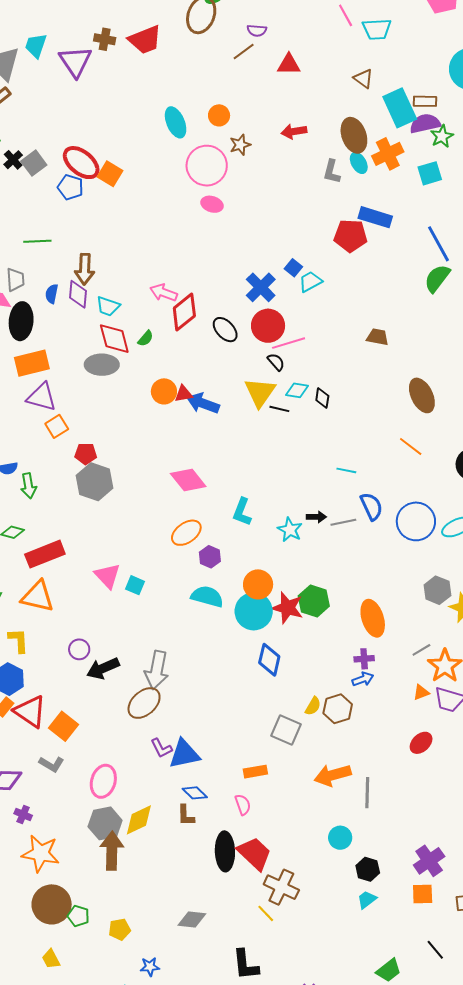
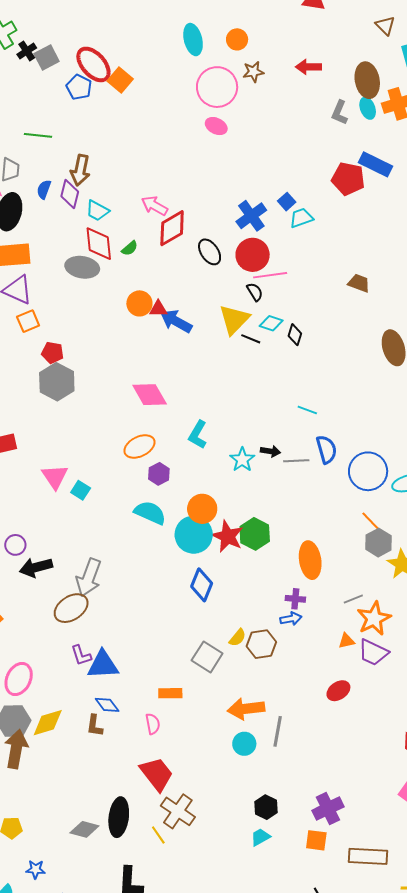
orange line: (411, 446) -> (372, 522), moved
cyan circle: (340, 838) -> (244, 744), moved
black ellipse: (225, 851) -> (119, 817), moved

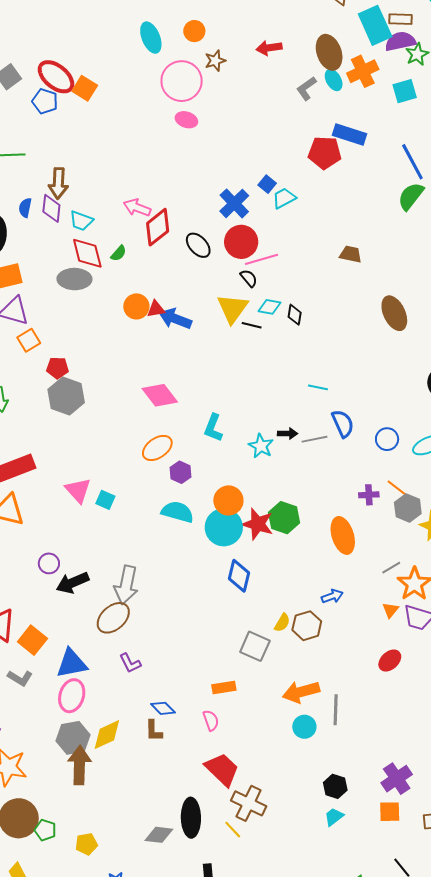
gray L-shape: (340, 113) -> (306, 88), turned 40
blue circle: (368, 471) -> (387, 439), size x0.6
purple cross: (295, 599) -> (369, 495), moved
orange triangle: (346, 641) -> (390, 610), turned -30
blue triangle: (103, 665) -> (72, 663), moved

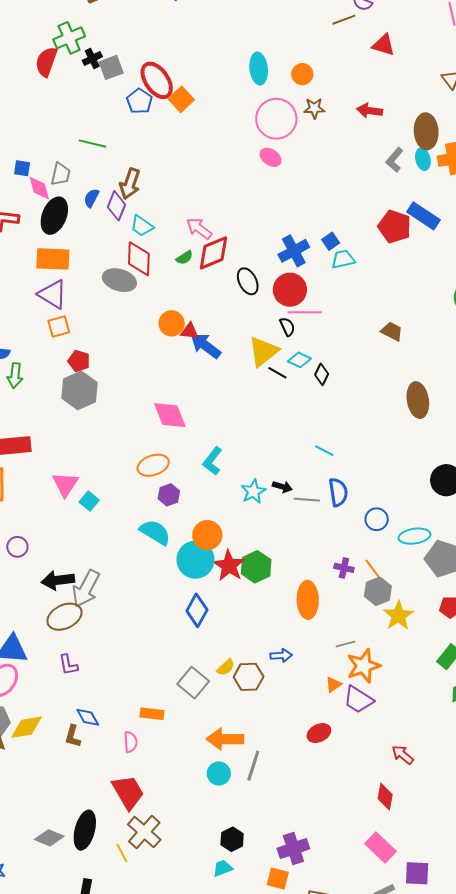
gray L-shape: (306, 88) -> (395, 160), turned -30
green semicircle: (119, 253) -> (185, 258), moved
black arrow: (73, 583) -> (58, 580), moved

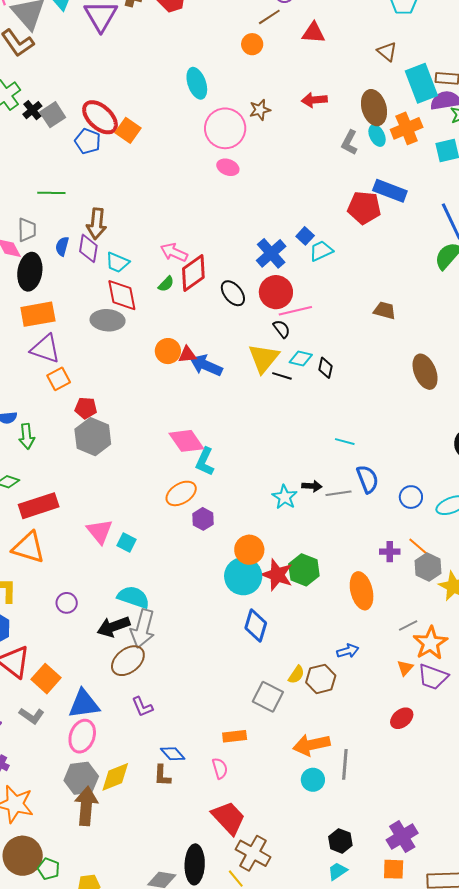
orange circle: (302, 74) -> (252, 44), moved
cyan L-shape: (212, 461) -> (205, 462), moved
cyan semicircle: (155, 532) -> (133, 597), moved

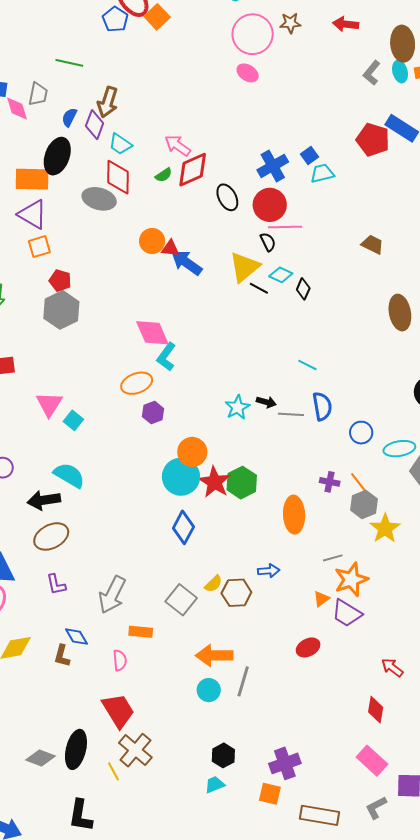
black ellipse: (30, 272) -> (57, 156), moved
gray arrow: (143, 629) -> (112, 595), moved

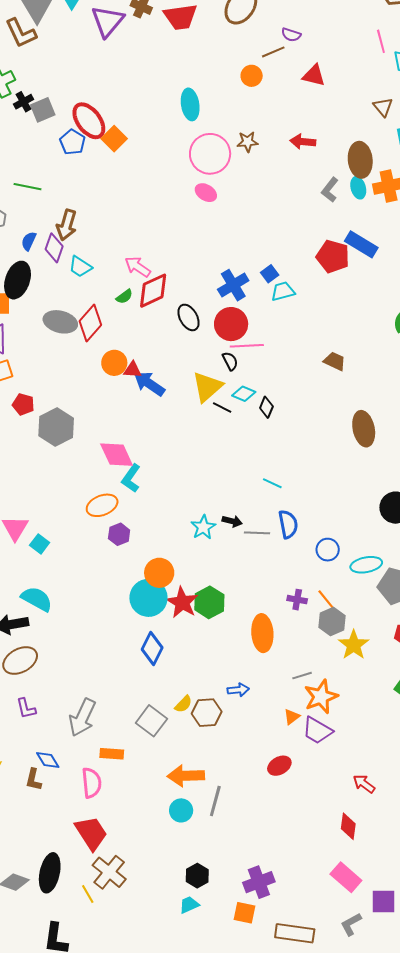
red diamond: (118, 177) -> (90, 323), moved, turned 42
gray hexagon: (61, 310) -> (56, 427), moved
pink semicircle: (120, 660) -> (92, 783), size x1.4

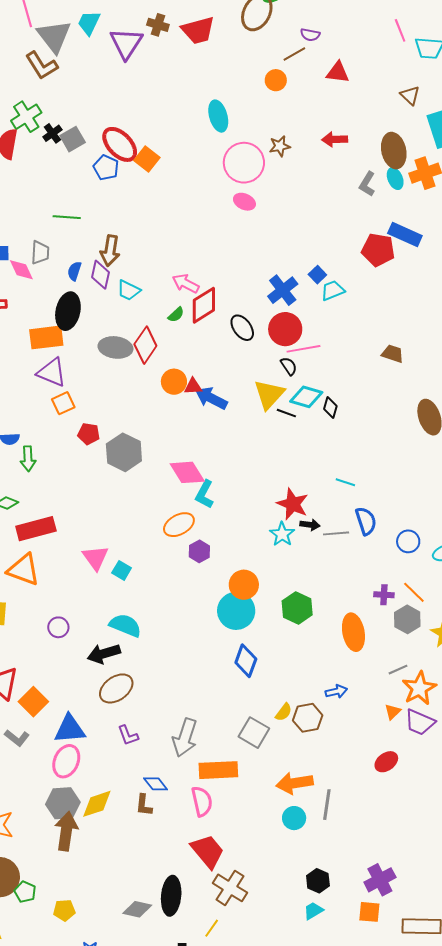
cyan diamond: (244, 394) -> (306, 397), size x1.4
red star: (182, 602) -> (293, 504), moved
gray hexagon: (332, 621) -> (407, 619), moved
orange rectangle: (112, 754) -> (218, 770), size x1.6
yellow line: (88, 894) -> (212, 928), moved, turned 72

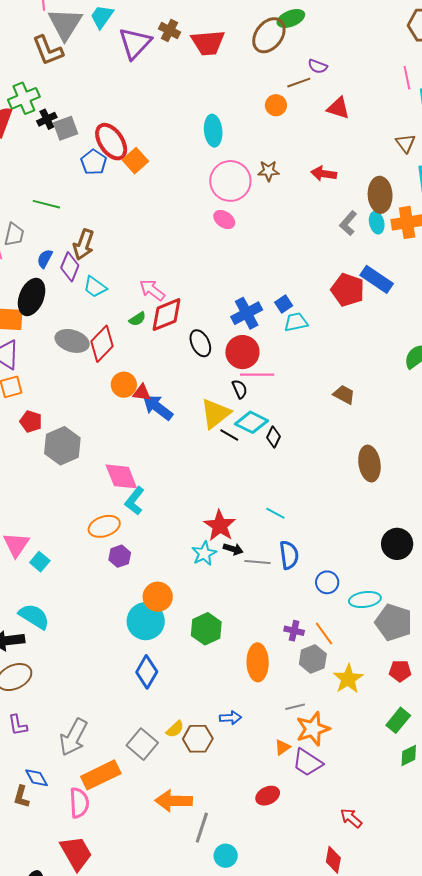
orange rectangle: (218, 770) -> (101, 775), turned -33
cyan circle: (294, 818) -> (226, 856), moved

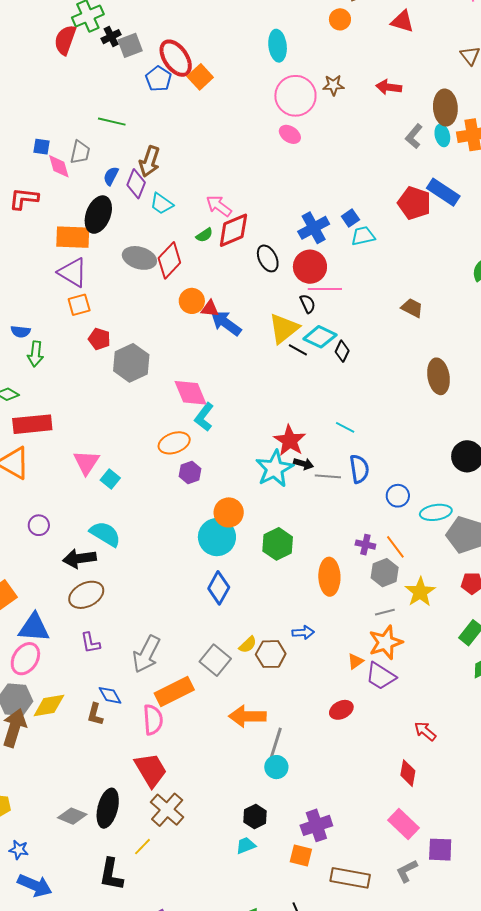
cyan star: (204, 554) -> (274, 469), size x1.5
gray line: (295, 707) -> (385, 612), moved
cyan circle: (226, 856) -> (276, 767), moved

